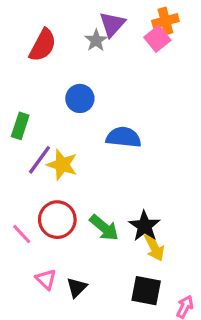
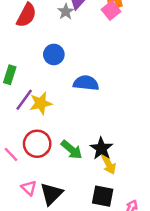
yellow star: (62, 165) -> (41, 103), turned -30
black triangle: (77, 287) -> (51, 194), size x1.5

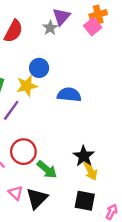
yellow star: (41, 103) -> (27, 86), moved
green arrow: (72, 150) -> (47, 169), moved

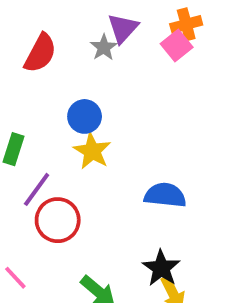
yellow star: (27, 86) -> (92, 151), moved, turned -30
blue semicircle: (69, 95) -> (165, 195), moved
red circle: (23, 152) -> (58, 220), moved

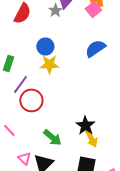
yellow star: (92, 151) -> (49, 64), turned -30
blue semicircle: (165, 195) -> (95, 48), moved, turned -40

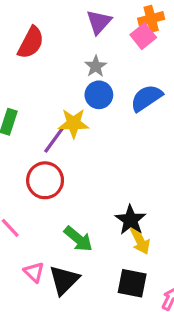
gray star: (55, 10) -> (96, 66), moved
blue circle: (45, 46) -> (99, 95), moved
purple line: (20, 84) -> (55, 139), moved

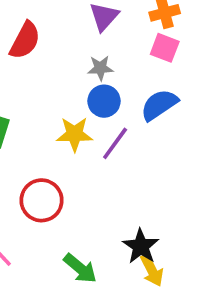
pink square: (143, 36) -> (165, 48), moved, turned -30
gray star: (96, 66) -> (100, 68), turned 30
purple line: (55, 139) -> (115, 143), moved

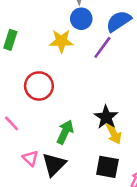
purple line: (115, 143) -> (102, 47), moved
green arrow: (80, 268) -> (65, 132), turned -105

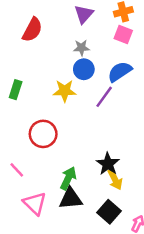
pink triangle: (30, 158) -> (35, 203), size x1.5
black triangle: (54, 164) -> (71, 199), moved, turned 40
black square: (107, 167) -> (109, 212), turned 30

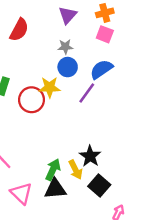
red circle: (43, 134) -> (32, 100), moved
yellow arrow: (115, 179) -> (75, 170), moved
black square: (109, 212) -> (99, 185), moved

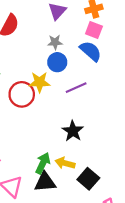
blue semicircle: (101, 69) -> (91, 51), moved, turned 75
purple line: (87, 93) -> (76, 88), turned 30
black star: (90, 156) -> (73, 131), moved
yellow arrow: (75, 170) -> (65, 163), turned 132

